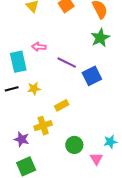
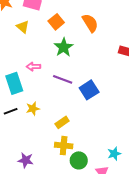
green star: (100, 38) -> (64, 47), moved
yellow cross: (43, 126) -> (64, 146), moved, turned 30

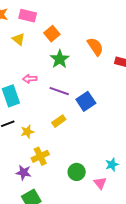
orange semicircle: (90, 23) -> (95, 47), moved
yellow star: (33, 109) -> (27, 132), moved
yellow rectangle: (62, 122) -> (59, 121), moved
yellow cross: (64, 146) -> (40, 156), moved, turned -30

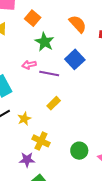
pink arrow: (30, 79) -> (29, 65), moved
blue square: (86, 101) -> (75, 59), moved
yellow cross: (40, 156) -> (41, 141), turned -30

